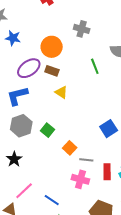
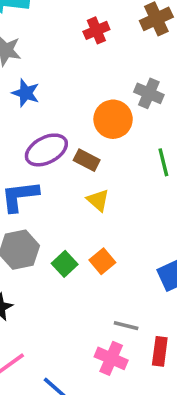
orange circle: (52, 47) -> (113, 119), moved
orange square: (70, 148) -> (102, 261), moved

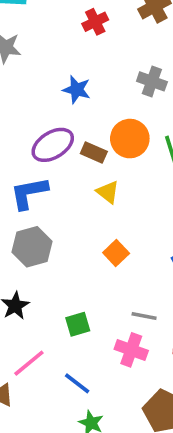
blue star: (26, 93) -> (77, 90), moved
orange circle: (113, 119) -> (130, 139), moved
green square: (65, 264) -> (78, 324), moved, turned 30

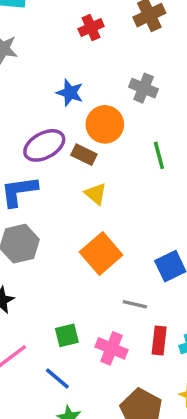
orange circle: (130, 139) -> (105, 124), moved
orange square: (116, 253) -> (101, 253), size x1.6
gray line: (144, 316) -> (135, 304), moved
green square: (78, 324) -> (67, 335), moved

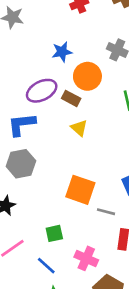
blue star: (70, 93) -> (62, 52), turned -30
orange square: (101, 253) -> (80, 190), moved, turned -32
pink cross: (112, 348) -> (86, 258), moved

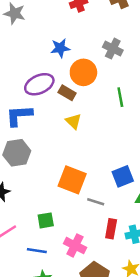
blue line: (46, 266) -> (37, 251), turned -36

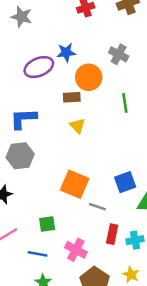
purple ellipse: (39, 84) -> (39, 67), moved
brown rectangle: (67, 93) -> (72, 97), turned -35

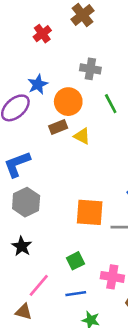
green line: (125, 103) -> (111, 104), moved
yellow triangle: (77, 126) -> (82, 136), moved

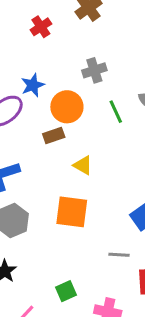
gray cross: (90, 69) -> (94, 70), turned -30
yellow triangle: (82, 136) -> (83, 165), moved
orange square: (90, 212) -> (72, 212), moved

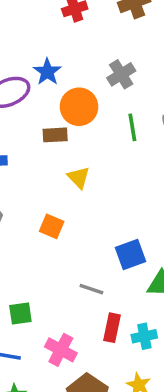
gray cross: (94, 70) -> (121, 74), turned -30
blue star: (33, 85) -> (47, 72), turned -30
orange square: (72, 212) -> (52, 226), size x0.6

